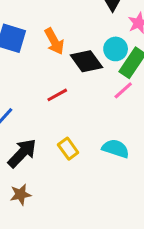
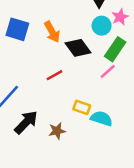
cyan circle: (116, 49) -> (102, 26), moved
yellow rectangle: (68, 149) -> (82, 107), moved, turned -35
brown star: (21, 195) -> (57, 131), moved

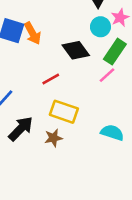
orange arrow: (52, 32) -> (33, 33), moved
yellow rectangle: (82, 107) -> (64, 112), moved, size x1.5
cyan semicircle: (102, 118) -> (112, 133), moved

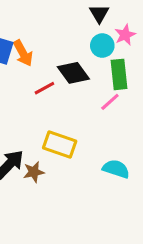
green rectangle: (115, 52) -> (119, 74), turned -40
red line: (51, 79) -> (44, 88), moved
brown star: (53, 138) -> (34, 172), moved

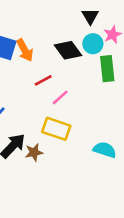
black diamond: (73, 73) -> (68, 50), moved
pink line: (110, 102) -> (60, 97), moved

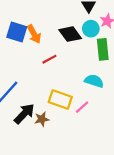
pink line: (60, 97) -> (82, 107), moved
cyan semicircle: (105, 150) -> (94, 81), moved

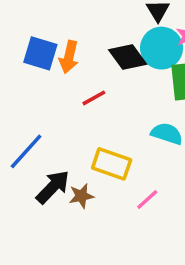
cyan circle: (91, 29) -> (161, 48), size x1.5
orange arrow: (34, 34) -> (69, 57), turned 42
pink line: (82, 107) -> (147, 199), moved

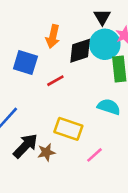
blue square: (40, 53) -> (25, 62), moved
orange arrow: (69, 57) -> (53, 36), moved
black diamond: (128, 57) -> (80, 51), turned -72

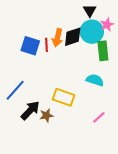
orange arrow: (53, 36) -> (58, 38), moved
red line: (55, 81) -> (46, 45), moved, turned -64
pink line: (94, 155) -> (99, 117), moved

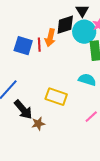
black diamond: (73, 37) -> (65, 25), moved
black arrow: (30, 110) -> (23, 110), turned 95
brown star: (46, 115) -> (38, 124), moved

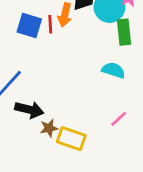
yellow rectangle: (56, 97) -> (71, 139), moved
black arrow: (23, 110) -> (29, 110), turned -35

